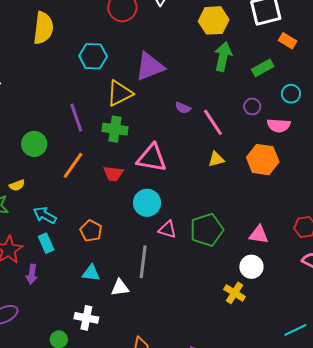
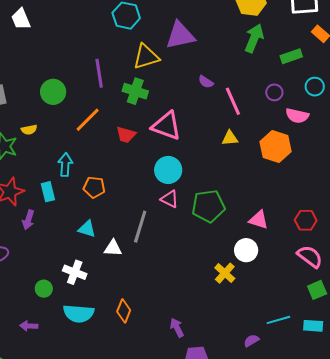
cyan circle: (147, 203) -> (168, 170), moved
cyan arrow: (45, 215) -> (65, 165), moved, turned 55
orange pentagon: (91, 231) -> (94, 187), turned -30

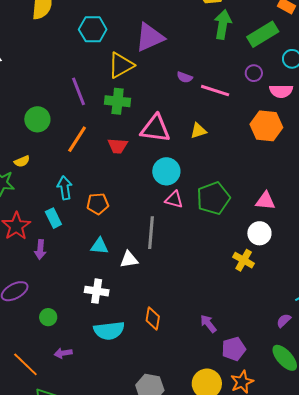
green rectangle: (291, 56) -> (263, 34), size x1.4
pink line: (233, 101) -> (215, 91), turned -36
yellow triangle: (230, 138) -> (198, 131), moved
green circle: (44, 289) -> (48, 317), moved

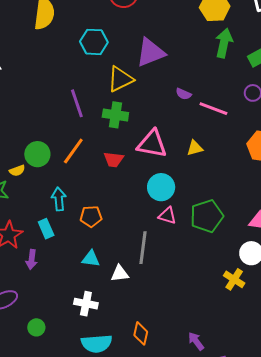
green circle: (37, 119) -> (37, 154), moved

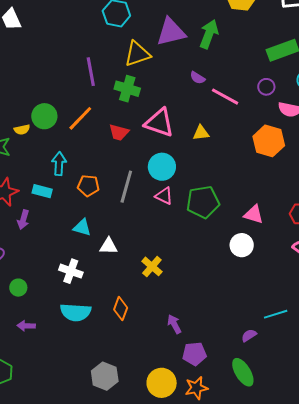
green arrow: (224, 43) -> (209, 34), moved
cyan rectangle: (46, 229) -> (42, 191), turned -60
gray line: (143, 248) -> (126, 187), moved
yellow cross: (234, 279) -> (152, 266), moved

